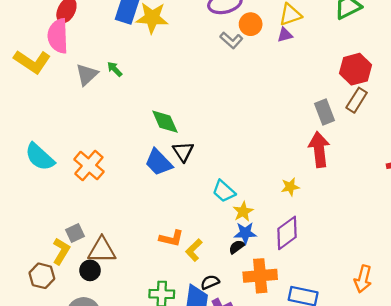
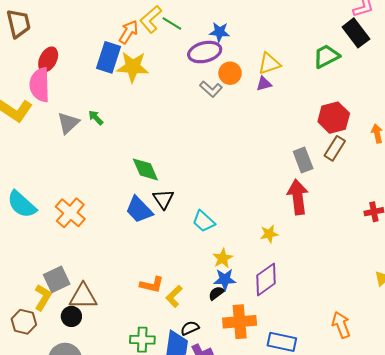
cyan trapezoid: (224, 191) -> (204, 221), moved
gray square: (75, 233) -> (57, 279), size x1.4
orange arrow: (363, 279) -> (341, 325), turned 145

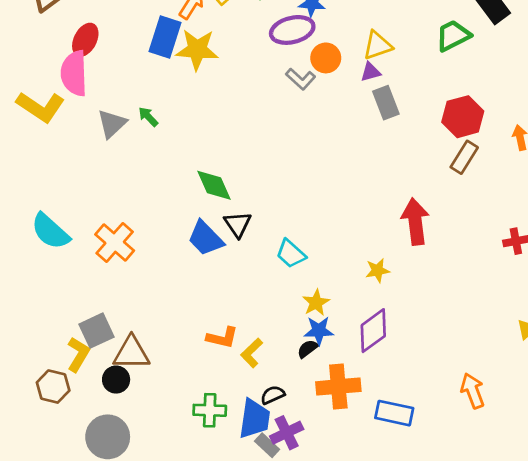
gray rectangle: (303, 160) -> (386, 103), moved

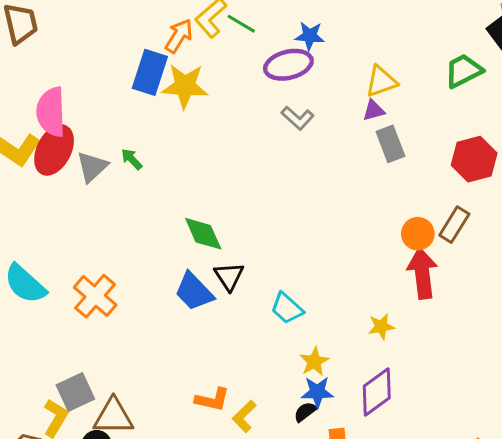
red ellipse: (85, 40) -> (54, 150), moved, size x1.4
orange circle: (326, 58) -> (418, 234), moved
brown rectangle: (464, 157) -> (454, 225), moved

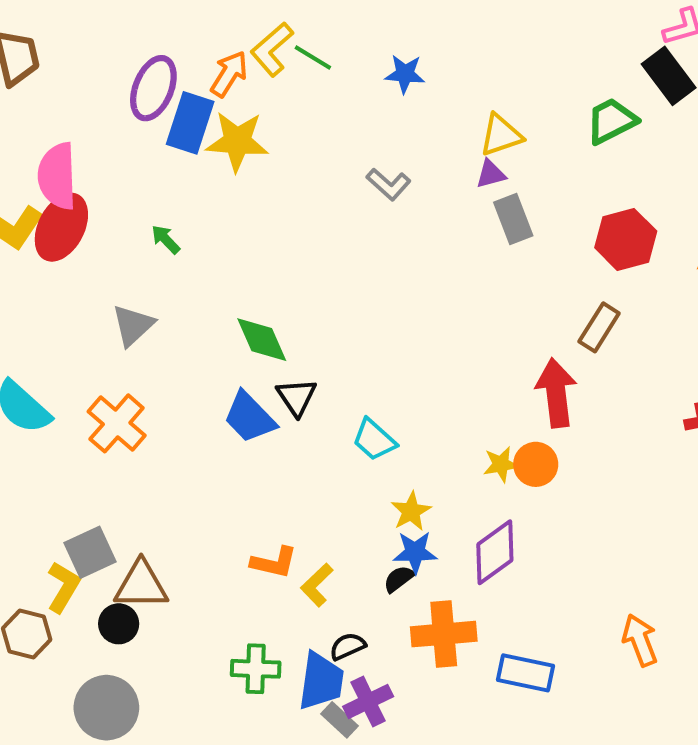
purple ellipse: (288, 65) -> (153, 88), moved, turned -54
gray triangle: (92, 167) -> (133, 325), moved
orange circle: (418, 234) -> (536, 464), moved

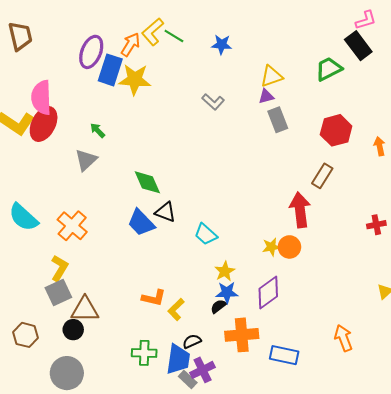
gray triangle: (133, 325) -> (86, 160), moved
black triangle: (297, 397) -> (165, 212), turned -35
yellow L-shape: (63, 587) -> (59, 268), moved

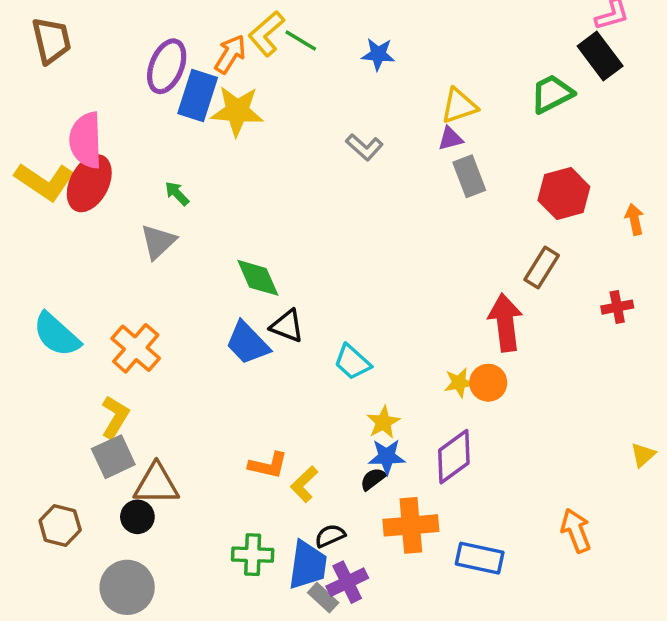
red cross: (376, 225) -> (617, 307), moved

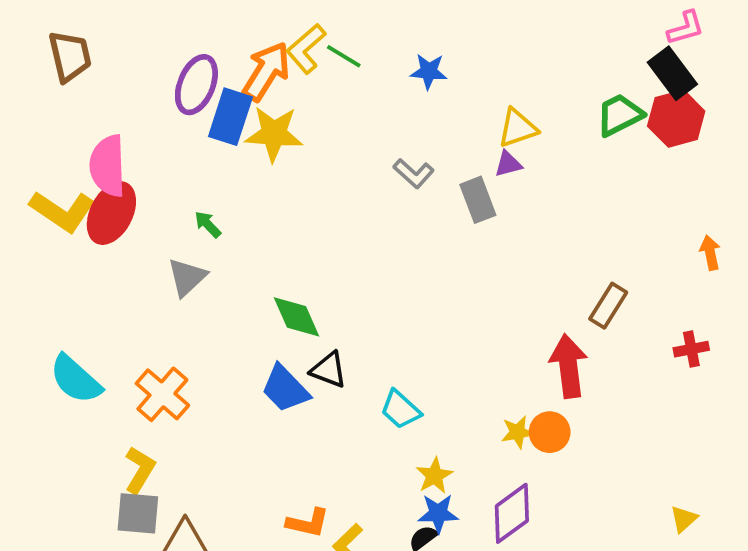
orange arrow: (230, 54) -> (266, 71), size x1.4
gray rectangle: (469, 176) -> (478, 200), moved
red hexagon: (564, 194) -> (676, 119), moved
yellow triangle: (643, 455) -> (684, 519), moved
gray square: (113, 457) -> (138, 513), turned 30

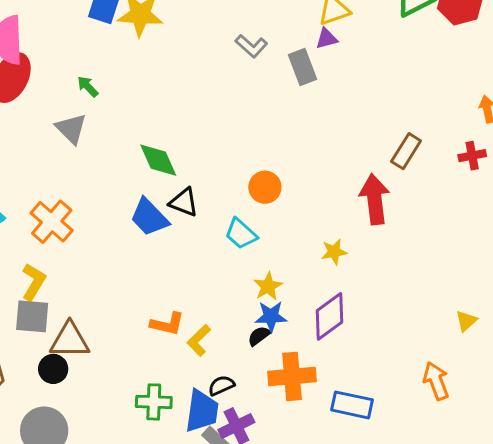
gray triangle: (187, 277) -> (71, 129), turned -32
red cross: (691, 349) -> (472, 156), moved
orange circle: (550, 432) -> (265, 187), moved

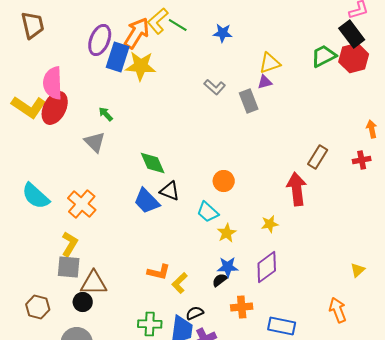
yellow star: (268, 286) -> (227, 233), moved
orange cross: (292, 376) -> (242, 307), size x0.7

